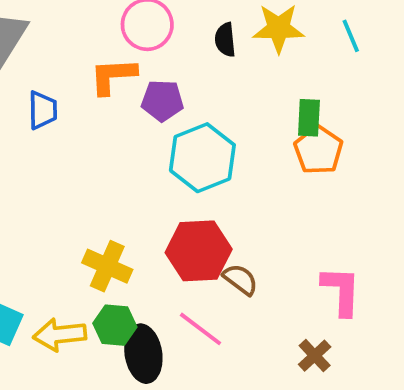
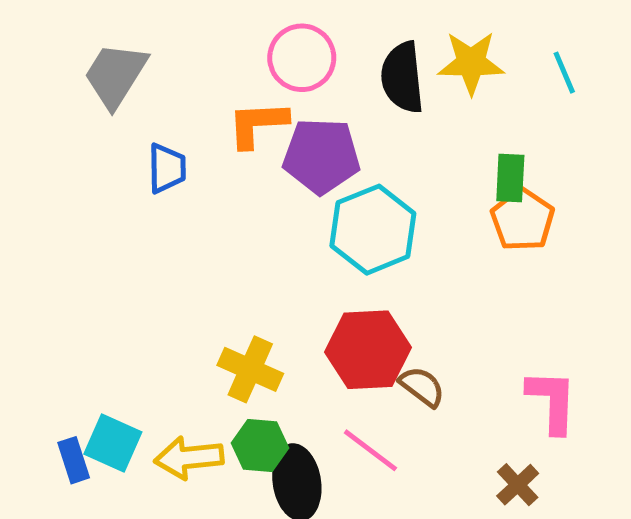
black semicircle: (225, 40) -> (402, 77), size x1.6
purple pentagon: (162, 101) -> (321, 156), size x1.4

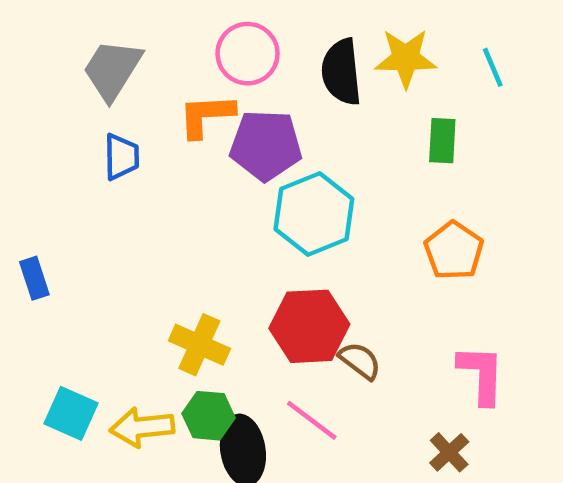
gray trapezoid: (115, 75) -> (112, 70), moved
green rectangle: (510, 178) -> (442, 141), moved
orange pentagon: (523, 220) -> (454, 251), moved
blue rectangle: (74, 460) -> (34, 278), moved

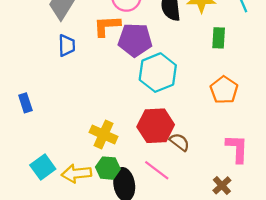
cyan square: (71, 413) -> (43, 167), turned 30

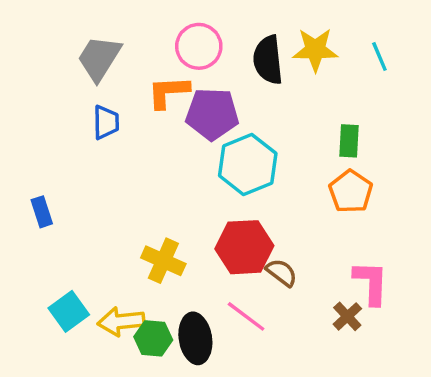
green rectangle: (219, 38) -> (349, 141), moved
green hexagon: (108, 168) -> (153, 338), moved
brown cross: (222, 185) -> (347, 316), moved

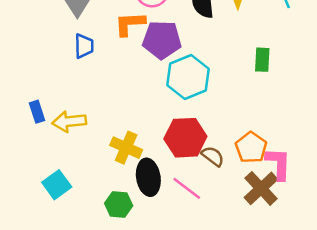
orange pentagon: (351, 192) -> (251, 148), moved
brown cross: (347, 316) -> (261, 188), size x1.6
yellow arrow: (121, 321) -> (69, 122), moved
black ellipse: (195, 338) -> (148, 177), moved

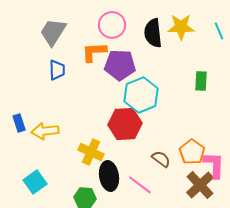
red hexagon: (185, 138) -> (125, 124), moved

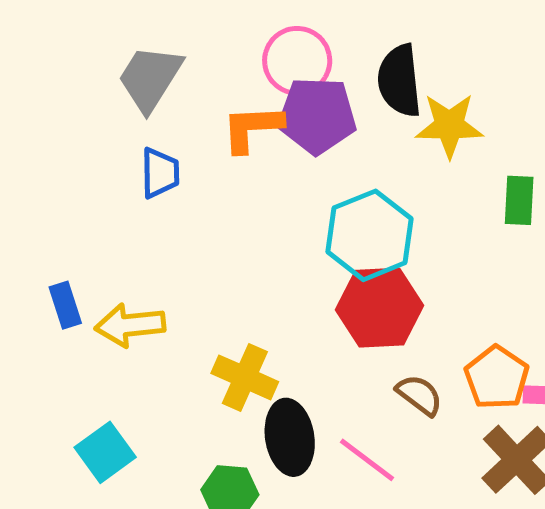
yellow star: (181, 27) -> (449, 126), moved
purple pentagon: (120, 65) -> (317, 116), moved
red hexagon: (125, 124) -> (379, 308), moved

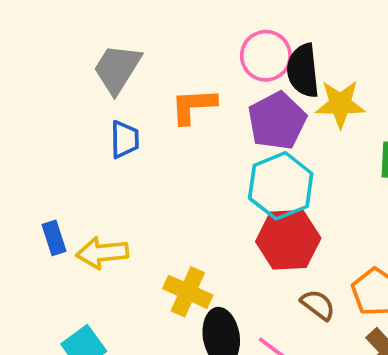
pink circle: (297, 61) -> (266, 56), moved
purple pentagon: (317, 116) -> (277, 121), moved, turned -30

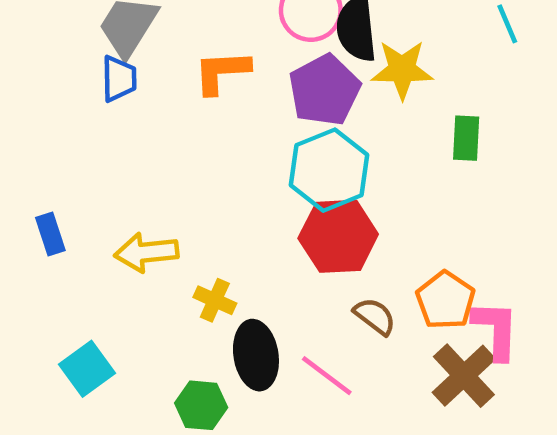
blue trapezoid: (125, 139) -> (119, 79), moved
yellow arrow: (102, 253) -> (146, 252), moved
yellow cross: (188, 292) -> (215, 300), size x0.7

